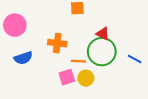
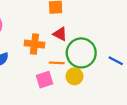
red triangle: (103, 34) -> (60, 34), moved
yellow circle: (86, 78) -> (75, 76), moved

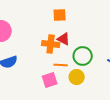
orange cross: (34, 44) -> (51, 44), moved
green circle: (81, 53) -> (83, 56), size x0.7

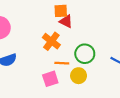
red triangle: (64, 39) -> (66, 21), moved
orange cross: (51, 44) -> (51, 41), turned 30

